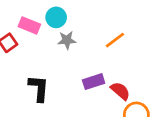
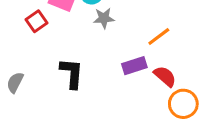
orange line: (115, 40) -> (159, 37), moved

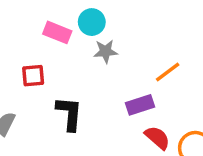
red square: (37, 21) -> (33, 76), moved, turned 30
red semicircle: (165, 76) -> (157, 138), moved

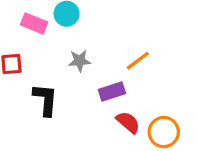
gray star: (106, 51) -> (79, 61), moved

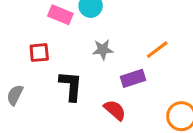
red semicircle: (128, 122) -> (115, 110), moved

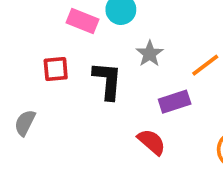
gray star: (103, 50) -> (150, 54), moved, turned -30
black L-shape: (71, 86) -> (107, 81), moved

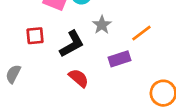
black L-shape: (107, 81) -> (72, 44), turned 56
red semicircle: (152, 142) -> (79, 78), moved

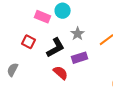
red square: (35, 36) -> (29, 42), turned 32
purple rectangle: (120, 59) -> (80, 58), moved

